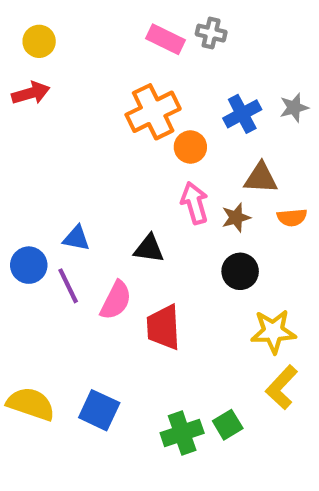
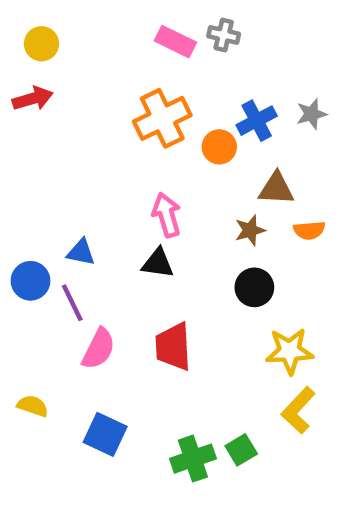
orange circle: (190, 147) -> (219, 147), moved
pink arrow: (195, 203) -> (167, 215), moved
pink semicircle: (116, 300) -> (99, 349), moved
yellow semicircle: (31, 404) -> (33, 406), moved, size x0.6

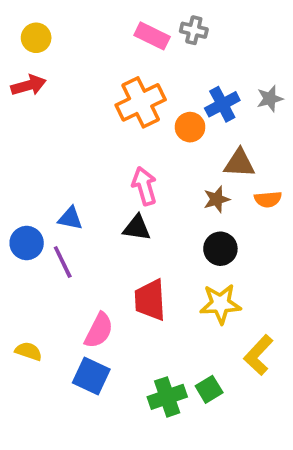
pink semicircle: (99, 349) -> (99, 330), moved
yellow star: (290, 351) -> (220, 304), moved

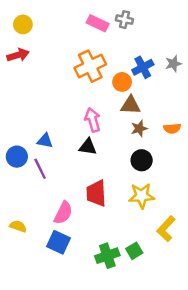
brown triangle: (239, 163) -> (131, 105), moved

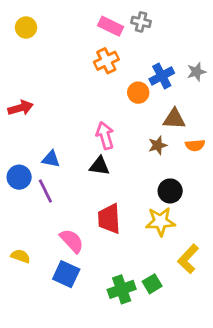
red arrow: (18, 55) -> (20, 108), moved
orange cross: (90, 66) -> (106, 61), moved, size x0.7
brown triangle: (131, 105) -> (174, 119), moved
black circle: (142, 160) -> (170, 191), moved
pink semicircle: (63, 213) -> (72, 241), turned -70

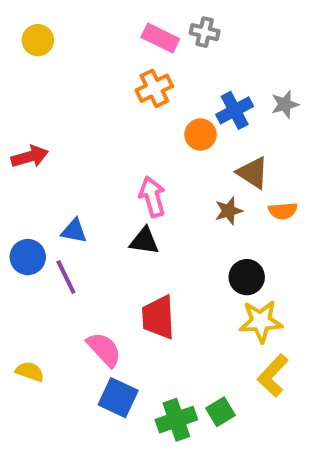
brown triangle: (174, 119) -> (253, 173), turned 30
yellow star: (160, 221) -> (261, 321), moved
blue square: (66, 274) -> (118, 398), moved

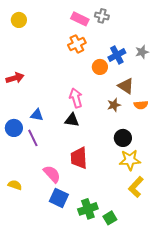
green square: (221, 412) -> (110, 218), moved

